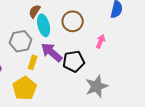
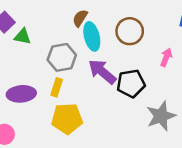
yellow rectangle: (33, 62) -> (57, 87), moved
yellow pentagon: (25, 88) -> (67, 119), turned 30

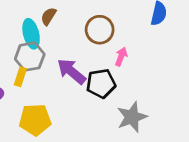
cyan ellipse: (92, 36) -> (31, 34), moved
pink arrow: (166, 57) -> (121, 57), moved
yellow rectangle: (57, 87) -> (20, 77), moved

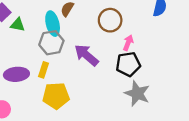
yellow rectangle: (20, 77) -> (44, 70), moved
black pentagon: (101, 83) -> (128, 64), moved
gray star: (132, 117) -> (137, 93), turned -30

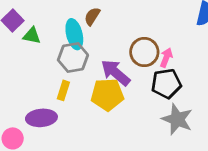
brown circle: (110, 20) -> (144, 52), moved
purple ellipse: (16, 74) -> (41, 118), moved
yellow pentagon: (56, 96) -> (107, 95), moved

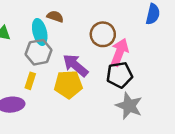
brown semicircle: (92, 16) -> (55, 16), turned 77
brown circle: (144, 52) -> (103, 34), moved
pink arrow: (166, 58) -> (119, 52), size x1.6

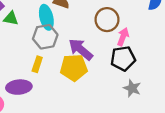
pink arrow: (119, 52) -> (123, 37), size x0.7
gray star: (129, 106) -> (132, 88), size x0.7

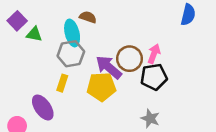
brown circle: (107, 20) -> (129, 59), moved
purple ellipse: (19, 87) -> (43, 107), turned 60
gray star: (132, 88) -> (150, 118), moved

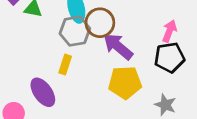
brown circle: (129, 59) -> (100, 23), moved
yellow pentagon: (101, 87) -> (125, 83), moved

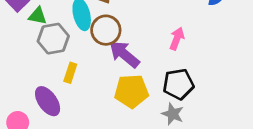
gray hexagon: (75, 31) -> (53, 39), moved
black pentagon: (169, 58) -> (178, 84), moved

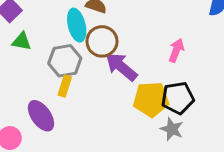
green triangle: (38, 16) -> (22, 41), moved
gray hexagon: (53, 39) -> (65, 61), moved
yellow pentagon: (131, 91) -> (151, 99), moved

